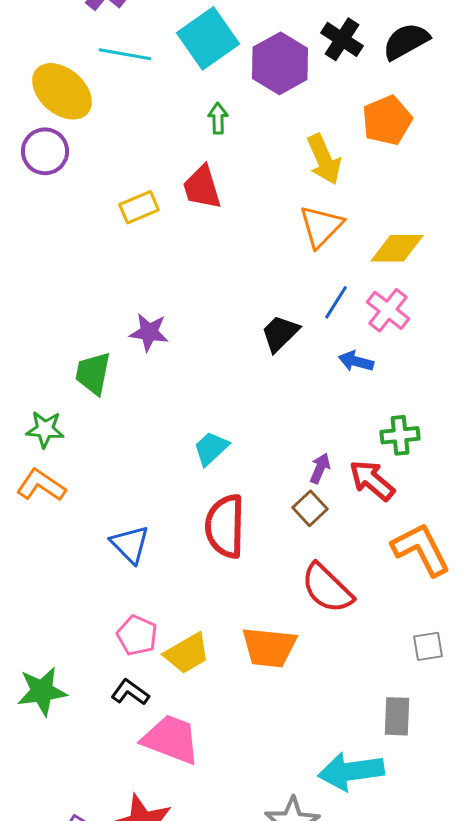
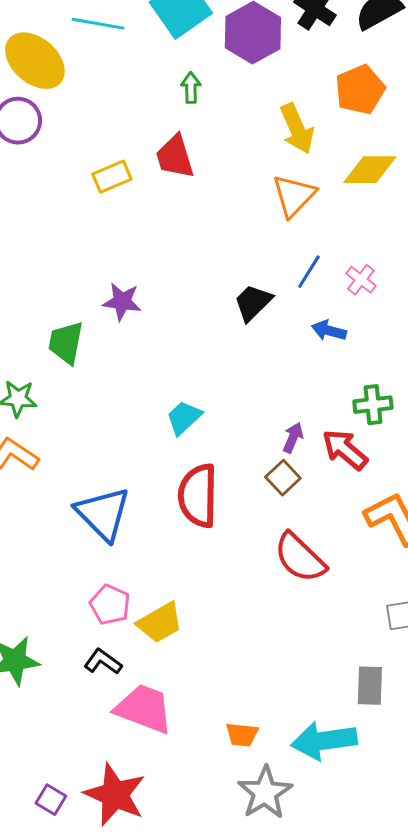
yellow diamond: (397, 248) -> (370, 170), moved
pink cross: (388, 310) -> (361, 280), size x0.7
blue triangle: (130, 544) -> (103, 514), size x1.4
orange trapezoid: (269, 647) -> (242, 735), moved, size x0.6

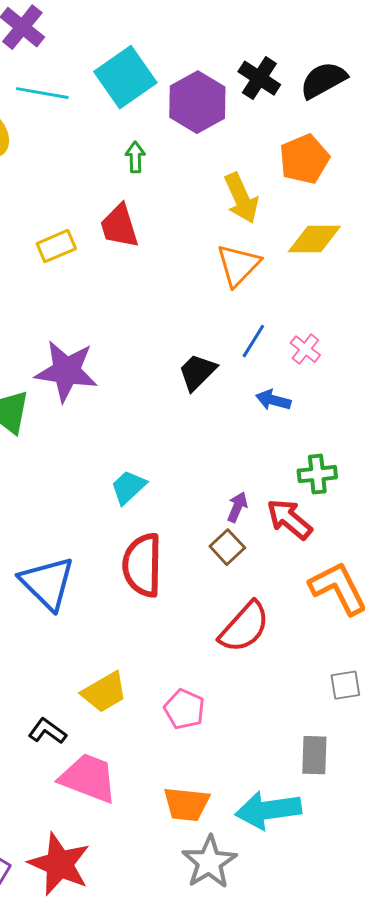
purple star: (122, 302) -> (66, 371), size x1.6
red semicircle: (300, 558) -> (244, 627), turned -92
pink pentagon: (110, 605) -> (184, 709), moved
orange trapezoid: (242, 735) -> (186, 804), size x1.4

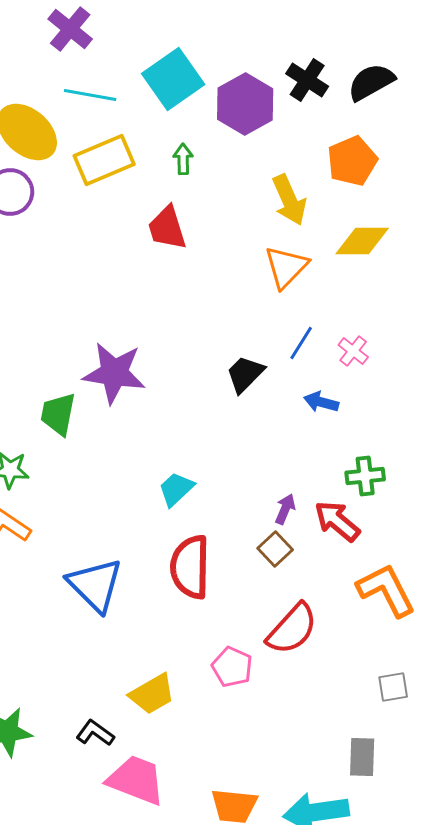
yellow rectangle: (56, 246) -> (104, 160), moved, size x1.5
pink pentagon: (184, 709) -> (232, 667), moved

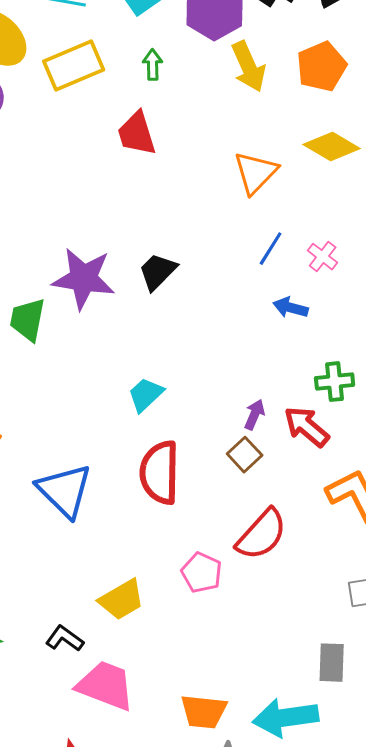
yellow arrow: (289, 200) -> (249, 67), moved
yellow diamond: (362, 241) -> (332, 147), turned 30
black trapezoid: (245, 374) -> (158, 272), moved

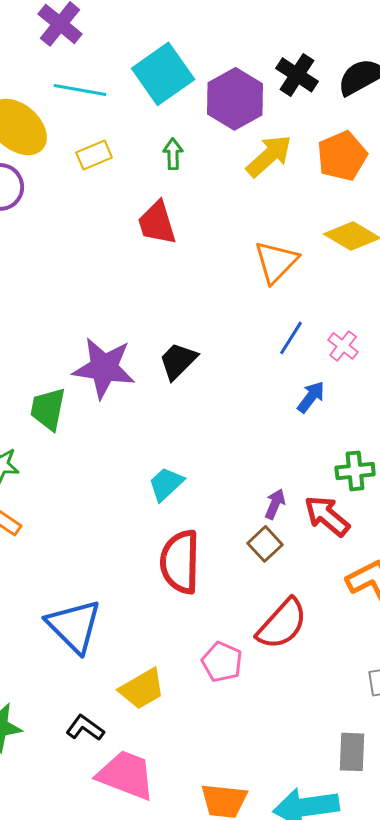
yellow rectangle: (74, 66) -> (94, 155), size x0.6
yellow arrow: (249, 67) -> (269, 156), turned -108
blue arrow: (291, 308) -> (311, 397), turned 112
blue triangle: (65, 491) -> (74, 626), moved

